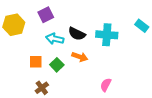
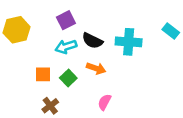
purple square: (46, 15) -> (66, 20), moved
cyan arrow: (55, 39) -> (66, 47), turned -30
pink semicircle: (106, 85) -> (104, 102), moved

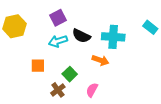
orange arrow: (96, 68) -> (100, 60), moved
green square: (68, 78) -> (70, 74), moved
brown cross: (50, 106) -> (58, 90), moved

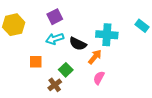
black semicircle: (81, 36) -> (78, 44), moved
orange arrow: (100, 60) -> (95, 57), turned -70
pink semicircle: (92, 90) -> (99, 78), moved

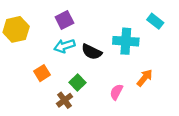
cyan rectangle: (142, 26) -> (155, 21), moved
orange arrow: (95, 57) -> (145, 78), moved
orange square: (36, 62) -> (42, 73), turned -32

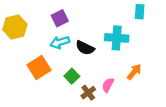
cyan rectangle: (155, 21) -> (140, 12), moved, turned 56
orange square: (42, 73) -> (39, 67), size x1.5
brown cross: (64, 100) -> (88, 93), moved

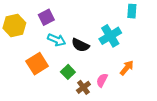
purple square: (60, 18) -> (46, 17), moved
cyan cross: (117, 38) -> (110, 36), turned -35
cyan arrow: (60, 42) -> (57, 40), turned -138

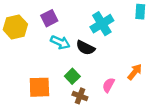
cyan cross: (110, 36) -> (102, 24), moved
orange square: (37, 64) -> (39, 87), moved, turned 30
brown cross: (83, 87) -> (80, 96), moved, turned -32

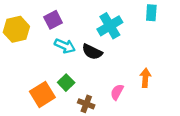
orange arrow: (135, 72) -> (145, 78), turned -35
green square: (72, 76) -> (66, 83), moved
orange square: (39, 87) -> (42, 94), turned -30

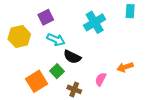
yellow hexagon: (16, 29) -> (19, 37), moved
black semicircle: (92, 52) -> (72, 57), moved
orange arrow: (145, 78) -> (125, 67), turned -112

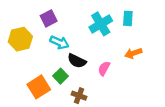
cyan rectangle: (130, 11) -> (128, 18), moved
orange arrow: (125, 67) -> (133, 53), moved
pink semicircle: (101, 79) -> (104, 68), moved

